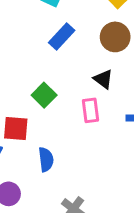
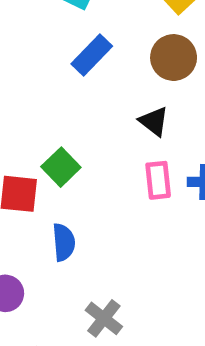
green square: (44, 95) -> (61, 167), moved
pink rectangle: (90, 110) -> (158, 180), moved

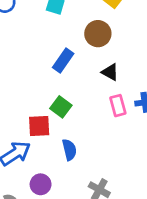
blue rectangle: (92, 55) -> (63, 61), moved
brown circle: (174, 58) -> (98, 34), moved

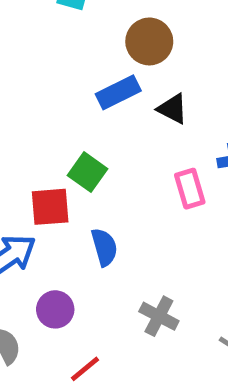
blue rectangle: (63, 61) -> (118, 92), moved, turned 30
pink rectangle: (118, 106) -> (190, 189), moved

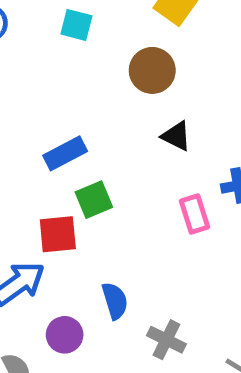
blue rectangle: (118, 92) -> (65, 153), moved
green square: (88, 172) -> (94, 200), turned 33
blue semicircle: (104, 247) -> (115, 301), moved

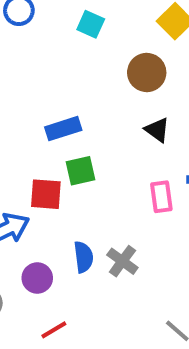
gray cross: (166, 340) -> (122, 261), moved

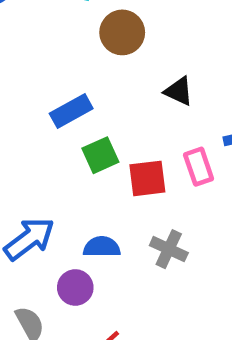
brown circle: (147, 73) -> (122, 32), moved
red square: (46, 194) -> (147, 178), moved
blue semicircle: (83, 257) -> (102, 247), moved, turned -72

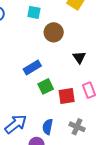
black triangle: (179, 91) -> (79, 57), turned 32
blue semicircle: (102, 247) -> (48, 127), turned -77

